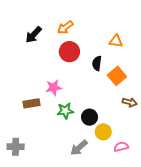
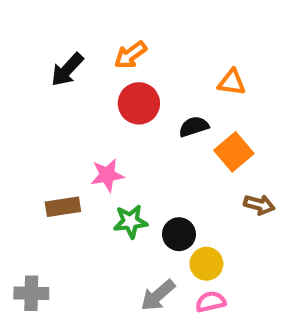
black semicircle: (97, 63) -> (194, 127), turned 64
pink semicircle: (121, 147) -> (211, 302), moved

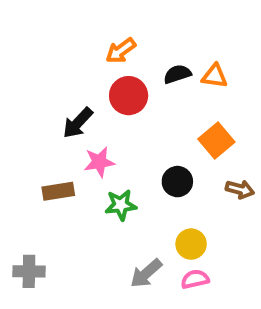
black arrow: (67, 70) -> (78, 123), moved
black semicircle: (194, 127) -> (177, 74), moved
black circle: (179, 234) -> (177, 182), moved

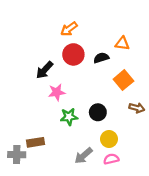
black semicircle: (177, 74) -> (101, 58), moved
black circle: (177, 182) -> (98, 112), moved
brown rectangle: (58, 191) -> (36, 142), moved

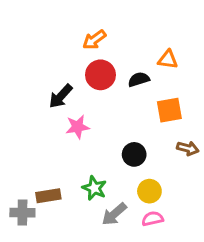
orange square: (123, 80) -> (169, 110), turned 30
green star: (69, 117) -> (94, 188), moved, turned 30

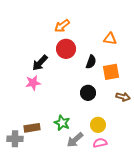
black semicircle: (139, 79) -> (91, 62), moved, turned 128
pink star: (78, 127) -> (33, 83), moved
black circle: (134, 154) -> (88, 93), moved

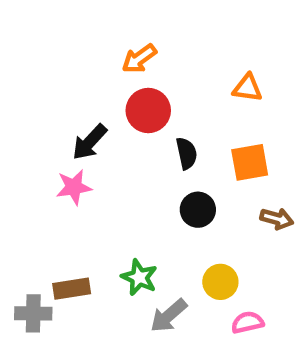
black semicircle: (91, 62) -> (187, 153), moved, turned -32
pink semicircle: (100, 143) -> (247, 322), moved

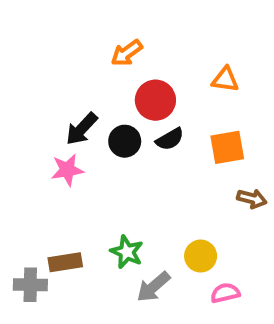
red circle: (148, 110) -> (155, 100), moved
black semicircle: (187, 153) -> (170, 139), turned 72
black circle: (198, 210) -> (125, 141), moved

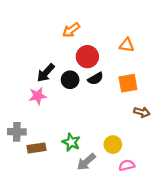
gray cross: (30, 285) -> (17, 132), moved

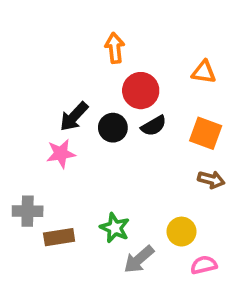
orange arrow: (71, 30) -> (115, 48), turned 120
orange square: (128, 83) -> (206, 133), turned 30
brown arrow: (142, 112) -> (211, 180), moved

